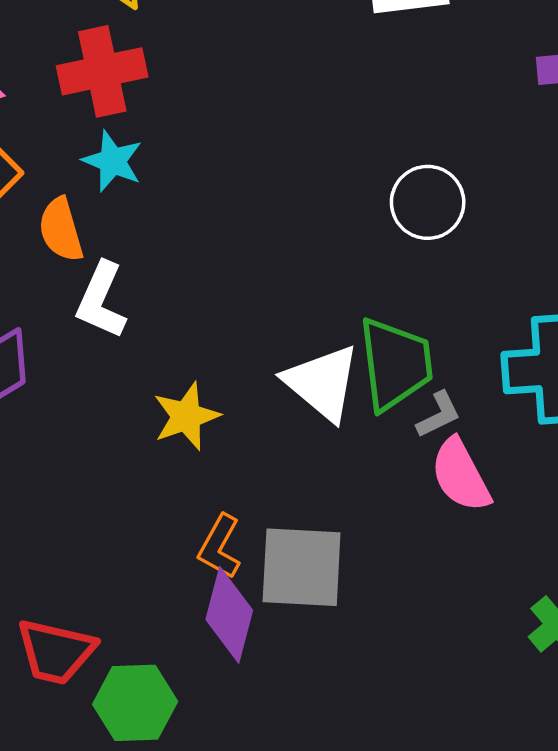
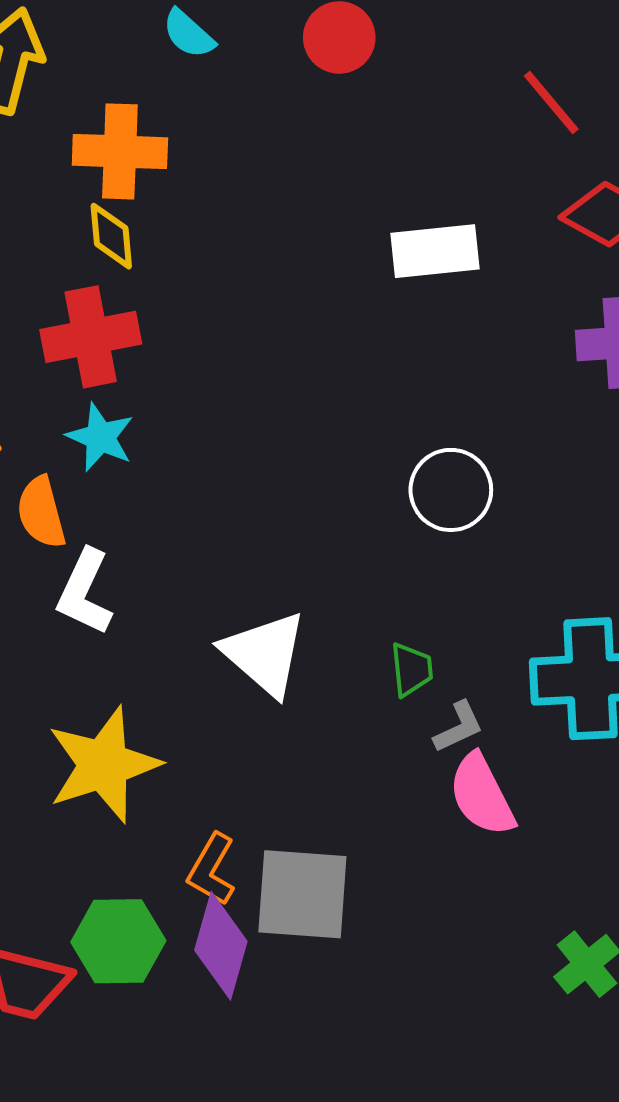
green trapezoid: (395, 364) -> (411, 669), size x0.5
white triangle: (322, 383) -> (265, 654), moved
yellow star: (186, 416) -> (103, 765), moved, size x1.5
green hexagon: (135, 703) -> (118, 941), moved

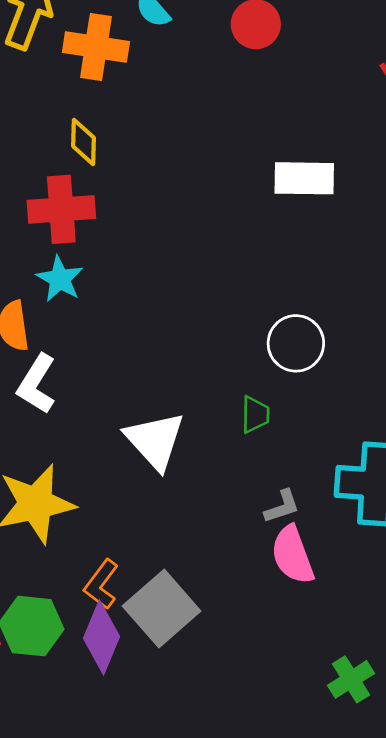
orange cross: (120, 151) -> (96, 47), moved
green trapezoid: (411, 669) -> (255, 415), moved
gray square: (302, 894) -> (162, 609), turned 38

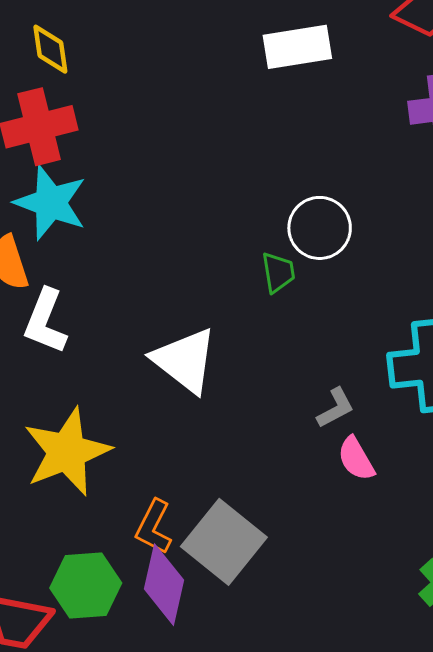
cyan star: (60, 279) -> (51, 203), size x1.4
green trapezoid: (255, 415) -> (278, 272), moved
pink semicircle: (293, 555) -> (356, 459), size x0.7

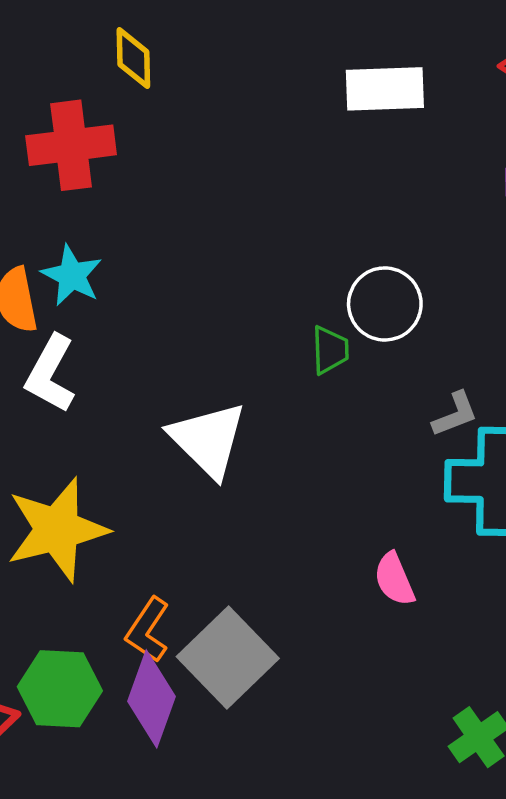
yellow diamond: (50, 49) -> (133, 58), moved
cyan star: (51, 203) -> (72, 275), moved, size x0.7
gray L-shape: (336, 408) -> (455, 414), moved

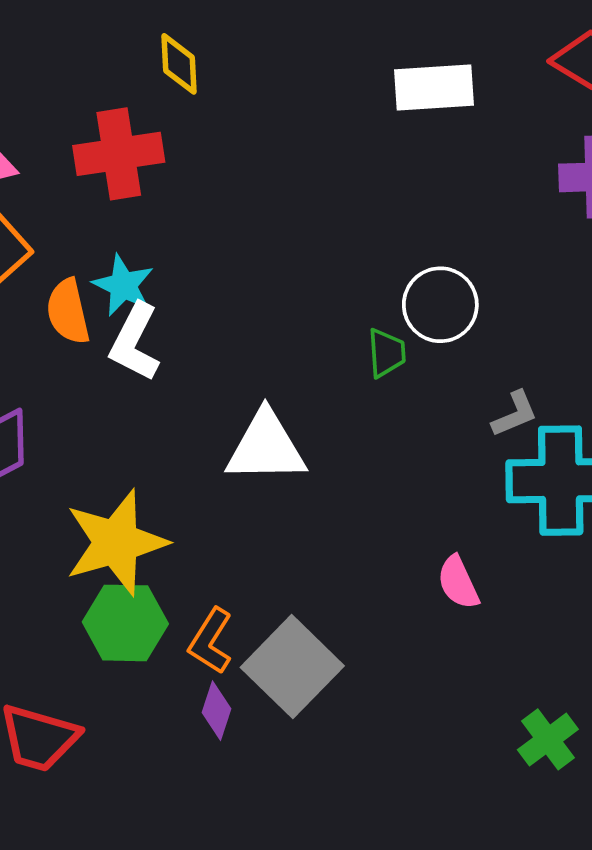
white L-shape: (50, 374) -> (135, 342), moved
white triangle: (208, 440) -> (266, 447), turned -44
green hexagon: (60, 689) -> (125, 623), moved
purple diamond: (152, 699) -> (217, 711), size x0.6

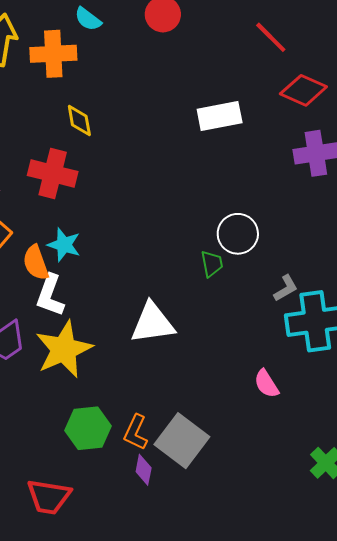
red cross: (119, 154) -> (53, 174), turned 30
white L-shape: (135, 342) -> (50, 295), moved
yellow star: (116, 542) -> (64, 349), moved

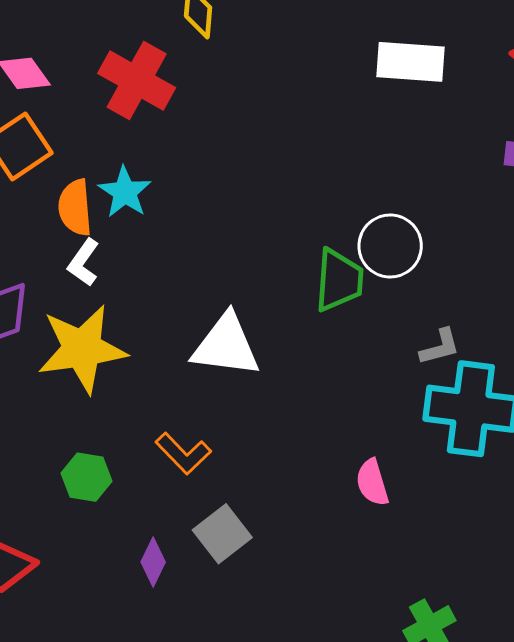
green trapezoid: (212, 264) -> (339, 280), size x1.5
white L-shape: (50, 295) -> (83, 262), size x0.7
green hexagon: (88, 428) -> (87, 477), size x0.7
orange L-shape: (136, 432) -> (183, 453), moved, turned -84
gray square: (182, 441) -> (222, 534), size x0.7

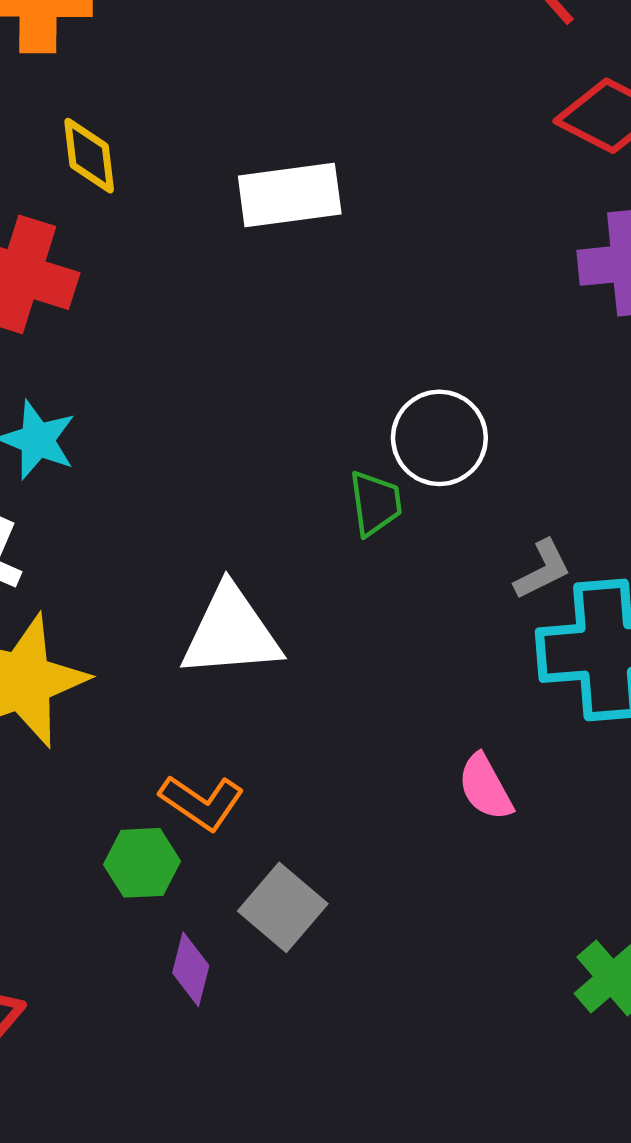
white rectangle: (410, 62) -> (290, 195), moved
green trapezoid: (339, 280) -> (375, 503), size x0.7
green hexagon: (87, 477) -> (142, 863), moved

